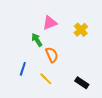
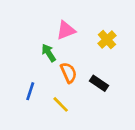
black rectangle: (82, 83) -> (99, 83), moved

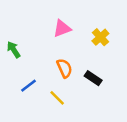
green arrow: (49, 53) -> (14, 50), moved
blue line: (30, 91) -> (29, 86), turned 35

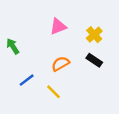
orange semicircle: (65, 68) -> (60, 64), turned -96
black rectangle: (93, 78) -> (94, 60), moved

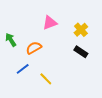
orange semicircle: (60, 64) -> (34, 48), moved

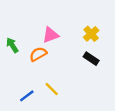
pink triangle: (50, 23) -> (51, 35), moved
blue line: (23, 69) -> (27, 96), moved

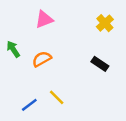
yellow cross: (91, 34) -> (105, 23), moved
pink triangle: (51, 35) -> (44, 19), moved

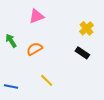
yellow cross: (105, 23) -> (86, 28), moved
blue line: (29, 105) -> (11, 87), moved, turned 48

